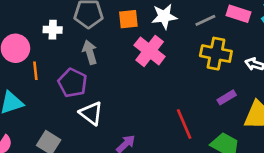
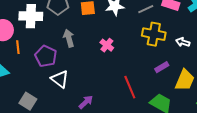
white cross: (53, 30) -> (31, 16), size x1.6
pink cross: (150, 51) -> (107, 45), moved, size x0.6
gray arrow: (90, 52) -> (69, 38), moved

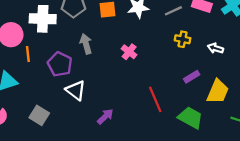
yellow cross: (154, 34) -> (183, 39), size x0.6

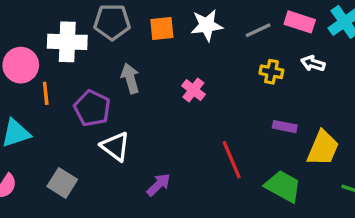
white arrow: (215, 48) -> (313, 63), moved
purple rectangle: (192, 77) -> (285, 127), turned 42

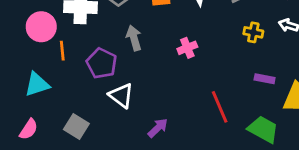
pink cross: (193, 90) -> (187, 48), turned 30

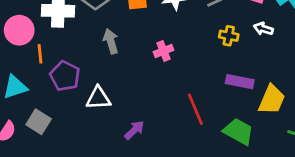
purple pentagon: (102, 63) -> (65, 76), moved
purple rectangle: (265, 79) -> (240, 82), size x1.4
white triangle: (121, 96) -> (98, 98), turned -40
gray square: (76, 126) -> (39, 122), moved

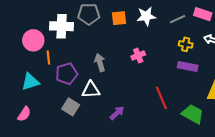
gray arrow: (111, 41) -> (100, 63), moved
purple pentagon: (65, 76) -> (67, 74), turned 30
purple rectangle: (240, 82) -> (188, 67), moved
gray square: (39, 122) -> (71, 107), moved

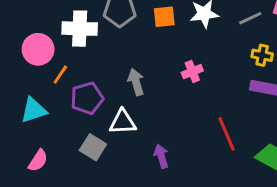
orange line: (48, 57) -> (60, 75), turned 40
purple arrow: (117, 113) -> (161, 156), turned -63
pink semicircle: (24, 114) -> (38, 161), moved

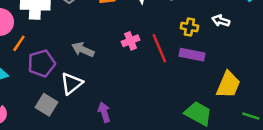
gray arrow: (136, 82) -> (83, 50), turned -50
white triangle: (123, 122) -> (72, 83), turned -35
red line: (226, 134) -> (159, 48), moved

